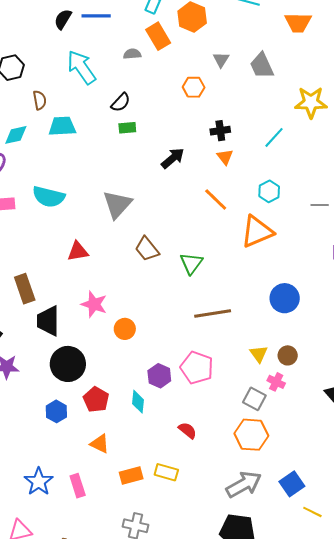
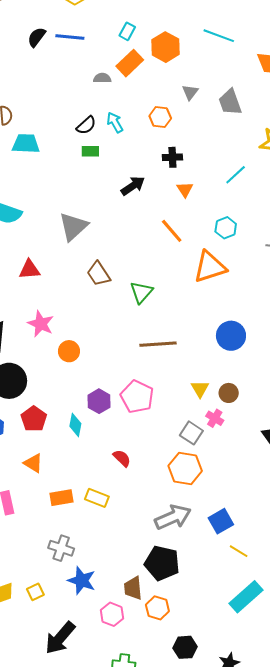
orange rectangle: (158, 36) -> (130, 63), turned 72
cyan arrow: (81, 67) -> (115, 122), moved, size x0.6
black cross: (220, 131) -> (172, 157), moved

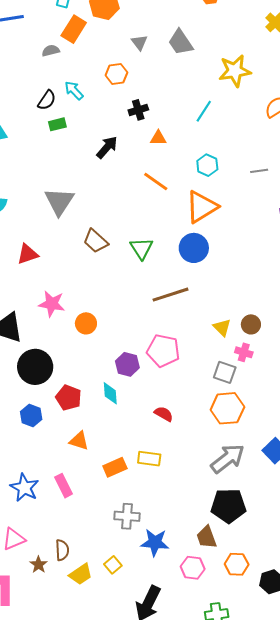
orange triangle: (185, 189) -> (158, 138), turned -42
blue circle: (231, 336) -> (194, 248), moved
orange hexagon: (157, 608) -> (237, 564), moved

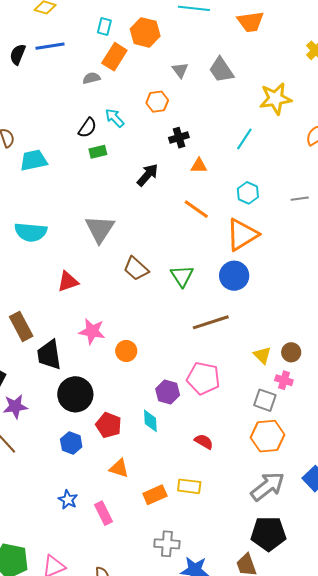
blue star: (25, 488) -> (68, 500), moved, size x0.7

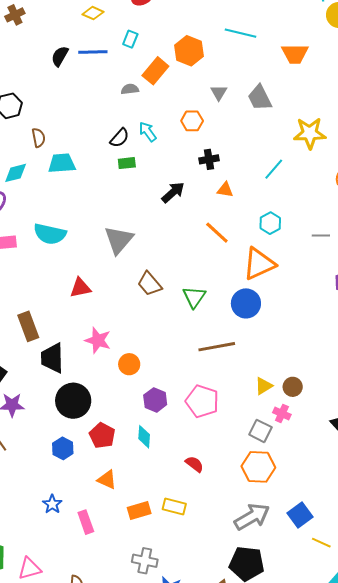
cyan rectangle: (104, 27) -> (130, 39), moved
yellow triangle: (262, 355) -> (264, 386), turned 36
purple hexagon: (168, 392) -> (155, 400), moved

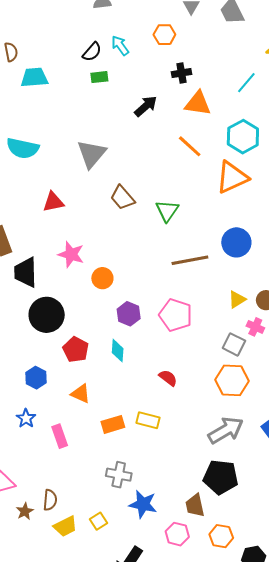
orange triangle: (225, 190) -> (198, 103), size x1.6
cyan hexagon: (270, 223) -> (243, 137), size x1.5
blue circle: (246, 303) -> (236, 242), moved
blue hexagon: (63, 448) -> (36, 378), moved

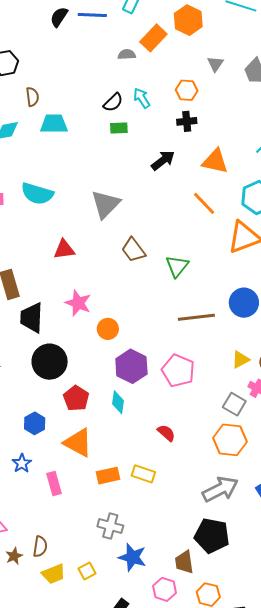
black cross: (182, 73) -> (187, 121), moved
purple hexagon: (129, 314) -> (131, 366), size x1.4
orange triangle: (81, 394) -> (78, 443), size x1.5

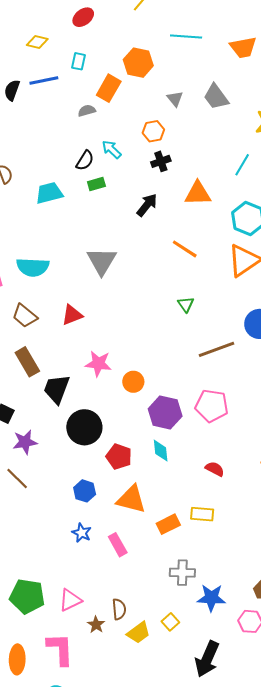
cyan trapezoid: (54, 124) -> (49, 193), moved
orange line: (204, 203) -> (185, 249), moved
brown trapezoid: (133, 250) -> (25, 316), moved
green triangle: (177, 266) -> (186, 304), size x0.7
black trapezoid: (32, 318) -> (57, 389), turned 32

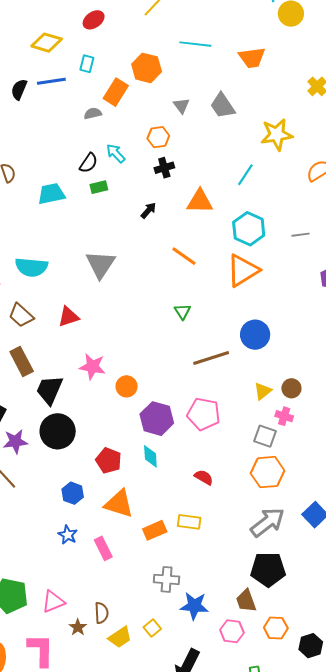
yellow diamond: (37, 42) -> (47, 43), size x1.4
black arrow: (147, 205) -> (148, 210), size x0.7
black circle: (84, 427) -> (58, 431), moved

